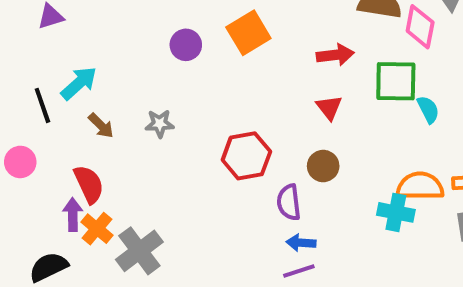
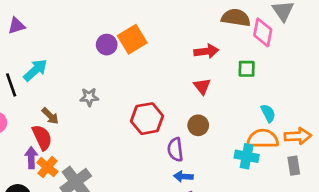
orange square: (248, 33) -> (132, 39), moved
green square: (396, 81) -> (247, 69), size x0.6
cyan semicircle: (428, 109) -> (268, 113), moved
brown arrow: (101, 126) -> (50, 116), moved

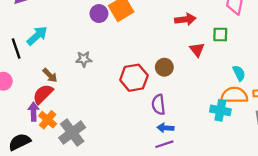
red triangle: (202, 86) -> (197, 50), moved
brown circle: (198, 125) -> (164, 67), moved
red semicircle: (42, 137) -> (43, 94), turned -110

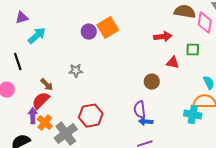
cyan arrow: (37, 36) -> (37, 36), moved
red triangle: (197, 50) -> (173, 63), turned -40
brown circle: (164, 67) -> (152, 82), moved
red hexagon: (134, 78) -> (91, 116), moved
blue arrow: (165, 128) -> (146, 122), moved

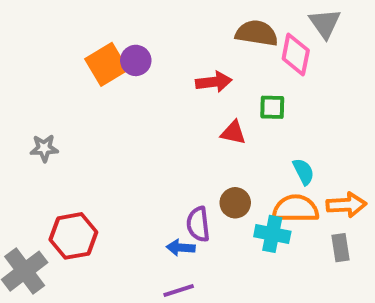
purple circle: (89, 32) -> (136, 60), moved
brown circle: (152, 82) -> (235, 203), moved
purple semicircle: (140, 110) -> (198, 224), moved

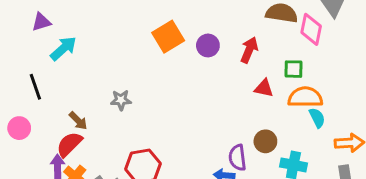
purple circle: (136, 60) -> (208, 45), moved
red arrow: (214, 82) -> (249, 50), turned -60
orange semicircle: (296, 209) -> (305, 97), moved

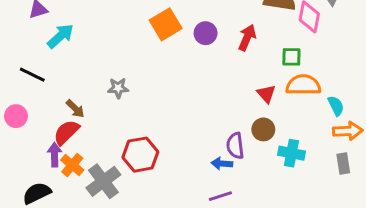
black line: (35, 87) -> (32, 75), turned -45
red triangle: (264, 88) -> (266, 94), moved, turned 36
cyan semicircle: (317, 118) -> (336, 106), moved

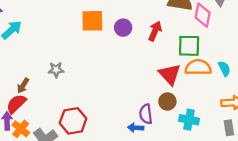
orange square: (166, 24) -> (92, 21), turned 30
green square: (291, 57) -> (189, 46), size x1.5
red triangle: (266, 94) -> (170, 74), size x1.5
cyan semicircle: (336, 106) -> (224, 69), moved
brown arrow: (75, 109) -> (23, 86), turned 77

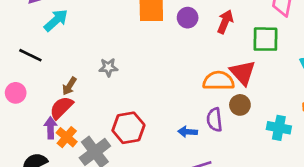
orange semicircle: (198, 67) -> (218, 81), moved
cyan cross: (189, 120) -> (279, 128), moved
blue arrow: (136, 128) -> (188, 132), moved

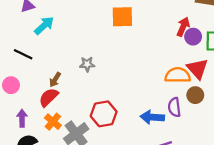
purple circle: (188, 18) -> (193, 37), moved
purple arrow: (51, 128) -> (22, 118), moved
blue arrow: (188, 132) -> (152, 117), size x1.5

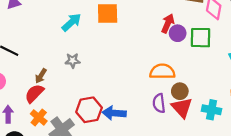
cyan arrow: (44, 26) -> (72, 22), moved
red triangle: (197, 69) -> (182, 108), moved
blue arrow: (152, 117) -> (114, 113), moved

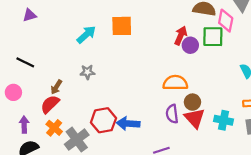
green square: (201, 38) -> (213, 37), moved

